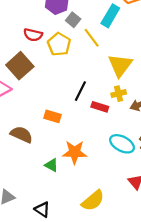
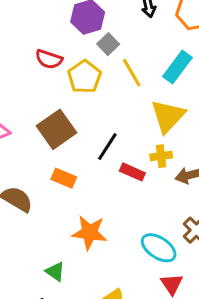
cyan rectangle: (110, 16) -> (177, 67), moved
brown square: (20, 66) -> (57, 129), moved
cyan ellipse: (122, 144) -> (159, 248), moved
green triangle: (51, 165) -> (55, 272), moved

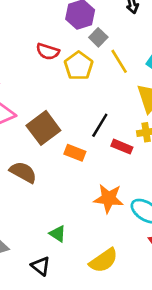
brown square: (57, 129) -> (43, 128), moved
orange rectangle: (64, 178) -> (75, 153), moved
orange star: (89, 233) -> (109, 198), moved

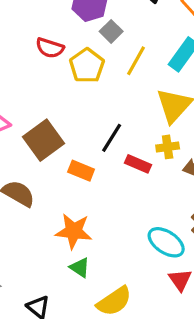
yellow line: (119, 61) -> (136, 61), turned 60
orange star: (109, 198) -> (74, 231), moved
green triangle: (58, 234) -> (80, 268), moved

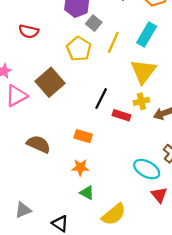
red semicircle: (50, 48) -> (29, 31), moved
brown square: (43, 140) -> (50, 82), moved
orange rectangle: (81, 171) -> (83, 136), moved
orange star: (74, 231) -> (80, 167), size x0.7

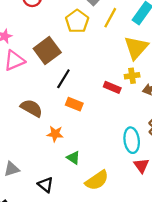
black line: (101, 99) -> (63, 79), moved
orange star: (80, 167) -> (55, 134), moved
cyan ellipse: (147, 169) -> (132, 140), turned 50

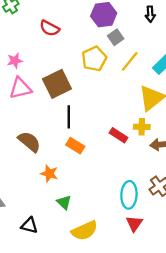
black line: (63, 79) -> (69, 117), turned -42
black triangle: (46, 185) -> (29, 225), turned -35

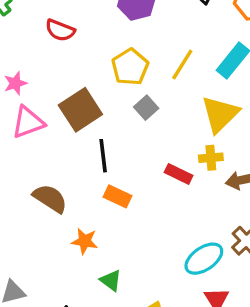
gray square: (116, 37) -> (146, 108), moved
cyan ellipse: (129, 195) -> (204, 259), turned 60

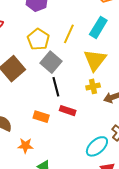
gray square: (146, 108) -> (51, 62), size x1.5
black line: (103, 156) -> (56, 87), moved
red rectangle: (179, 174) -> (68, 111), moved

